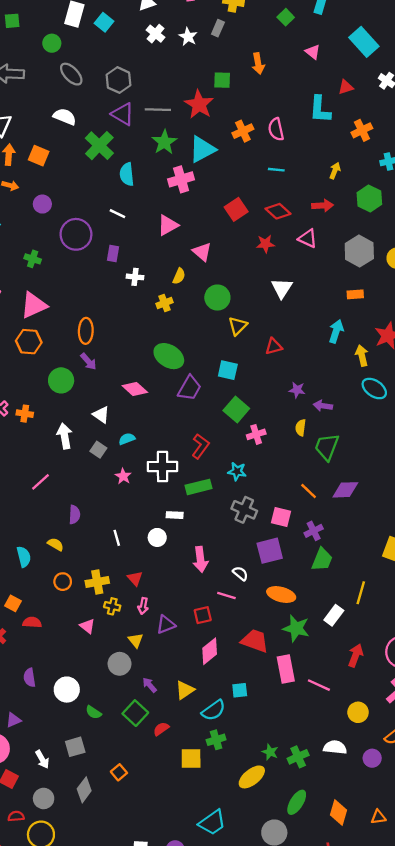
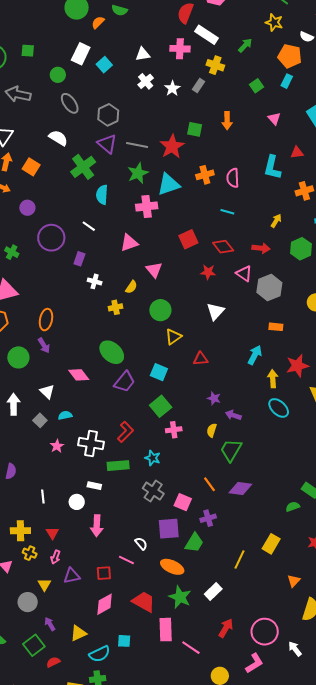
gray hexagon: (359, 251) -> (269, 287), moved
pink arrow: (200, 559) -> (97, 526), moved
green trapezoid: (322, 560) -> (194, 543), moved
yellow line: (361, 593) -> (240, 560), moved

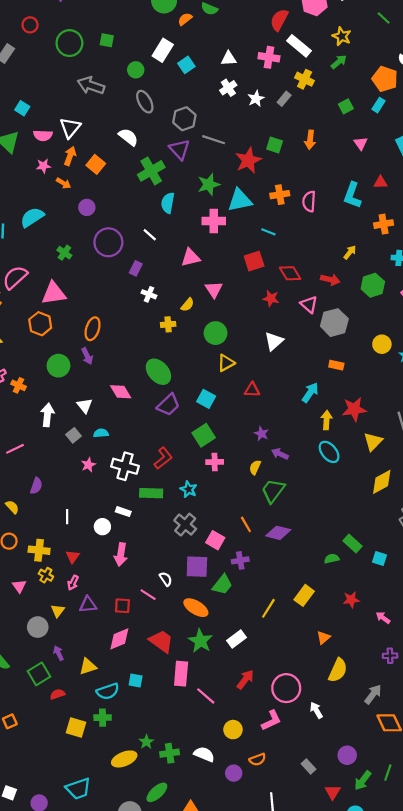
yellow star: (274, 22) -> (342, 36), moved
gray line: (137, 145) -> (214, 140), moved
cyan line: (227, 212) -> (268, 232), moved

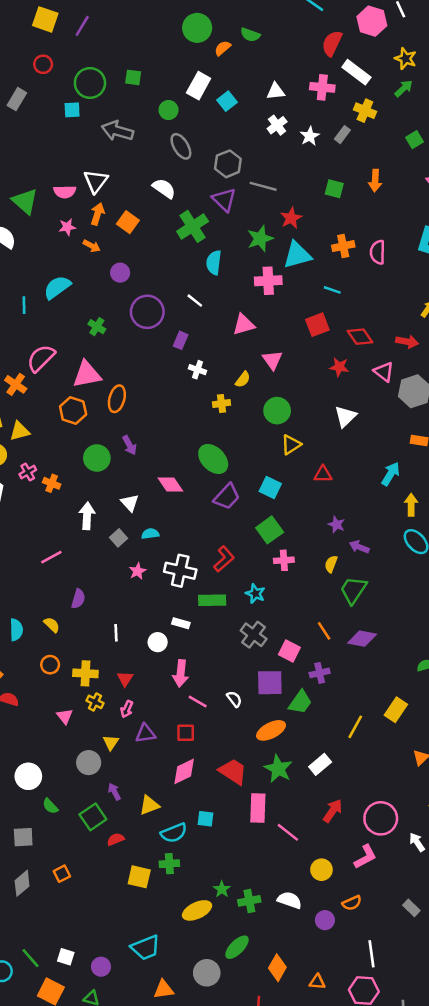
cyan square: (22, 108) -> (72, 110), moved, turned -32
red star: (248, 160) -> (291, 218), moved, size x0.7
orange ellipse: (93, 329) -> (117, 399), moved
pink line: (148, 595) -> (198, 701), moved
orange ellipse: (196, 608) -> (271, 730), turned -55

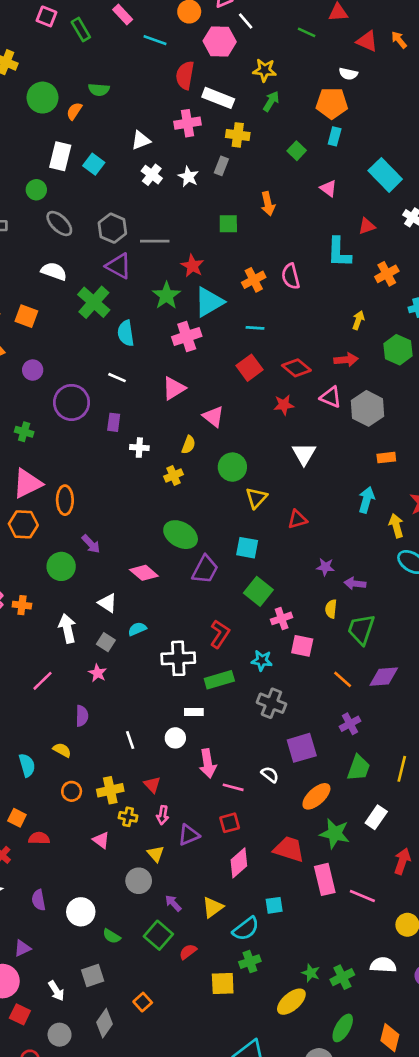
pink star: (138, 571) -> (98, 673), moved
pink square: (289, 651) -> (302, 646), moved
green trapezoid: (300, 702) -> (359, 768), moved

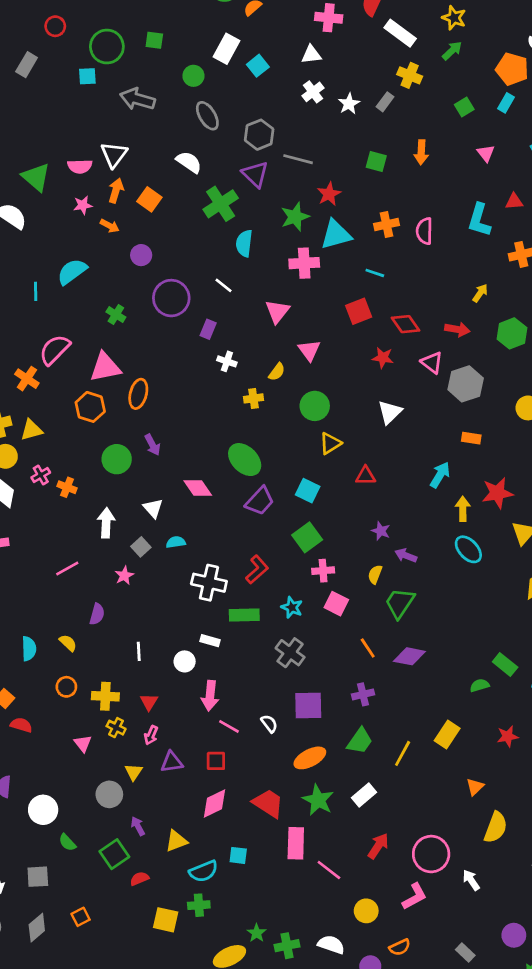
pink cross: (188, 123) -> (329, 18), moved
pink triangle: (174, 388) -> (277, 311), turned -35

